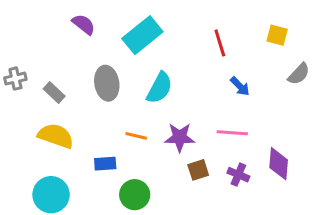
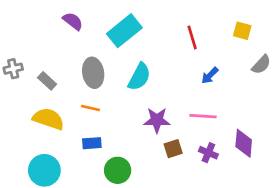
blue arrow: (240, 86) -> (210, 75), turned 90
orange line: (136, 136) -> (90, 108), moved

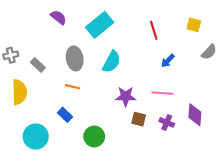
yellow semicircle: (48, 119) -> (19, 92), moved, turned 70
blue rectangle: (92, 143) -> (65, 115), moved, turned 48
brown square: (173, 149) -> (139, 119), turned 32

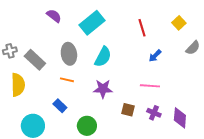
yellow square: (194, 25) -> (179, 23), turned 32
gray rectangle: (38, 65) -> (35, 60), size x1.5
purple star: (126, 96) -> (103, 89), moved
purple diamond: (195, 115) -> (180, 118), moved

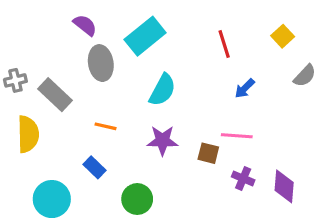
gray ellipse: (69, 54) -> (101, 63), moved
brown square: (128, 110) -> (208, 153), moved

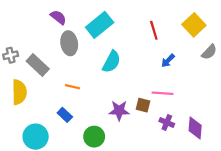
yellow square: (283, 36) -> (194, 25), size x1.5
purple star: (162, 141) -> (119, 111), moved

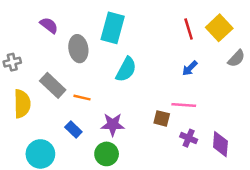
purple semicircle: (58, 17) -> (49, 25), moved
cyan rectangle: (100, 25) -> (113, 28), turned -36
red line: (154, 30) -> (189, 29), moved
gray rectangle: (38, 65) -> (53, 85), moved
purple star: (119, 111) -> (113, 125), moved

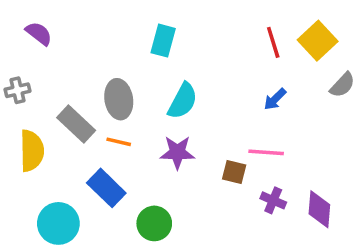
purple semicircle: (49, 25) -> (39, 33), moved
cyan rectangle: (113, 28) -> (163, 41), size x0.7
gray ellipse: (78, 49) -> (119, 99), moved
purple star: (113, 125) -> (177, 152), moved
blue rectangle: (73, 129) -> (106, 188), size x1.5

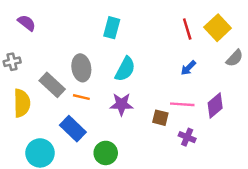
purple diamond: (319, 209) -> (215, 106), moved, turned 45

